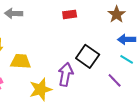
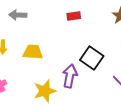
yellow trapezoid: (21, 61) -> (33, 52), moved

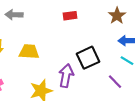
black square: (92, 58) -> (88, 58), turned 30

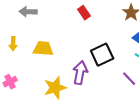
red rectangle: (70, 16) -> (84, 13), turned 64

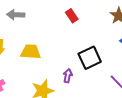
purple arrow: (80, 73) -> (68, 76), size x0.6

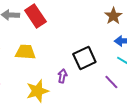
red rectangle: (72, 16) -> (35, 16), moved, size x1.6

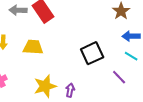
purple arrow: (62, 76) -> (70, 90), moved

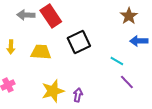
black square: (92, 53) -> (79, 42), moved
cyan line: (131, 56) -> (117, 61), moved

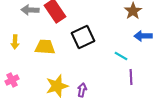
purple line: (127, 82) -> (131, 77), turned 42

